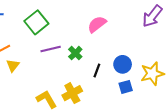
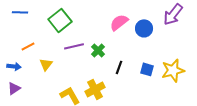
blue circle: (123, 64) -> (144, 28), moved
yellow triangle: (13, 65) -> (46, 64), moved
blue square: (126, 87) -> (147, 69), moved, turned 32

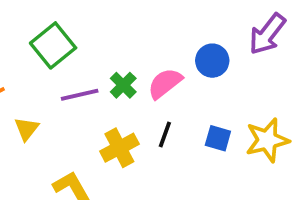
pink semicircle: (119, 22) -> (165, 83), moved
green cross: (98, 50) -> (123, 85), moved
yellow cross: (95, 89) -> (119, 148), moved

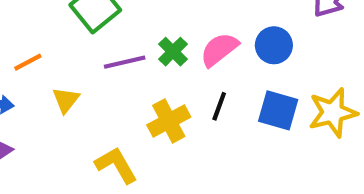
blue circle: (212, 61) -> (274, 45), moved
blue square: (218, 138) -> (278, 110), size x1.4

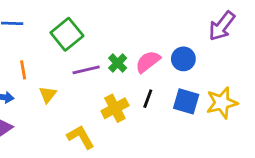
orange line: (28, 62) -> (23, 70), turned -72

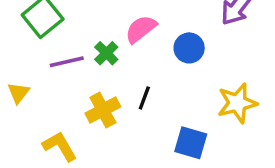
pink semicircle: (148, 62) -> (141, 29), moved
blue square: (186, 101) -> (191, 143), moved

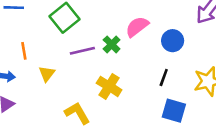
black line: (144, 98) -> (164, 78), moved
yellow cross: (103, 110) -> (109, 86), turned -30

